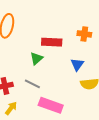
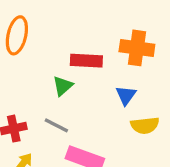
orange cross: (84, 34) -> (137, 48), size x1.5

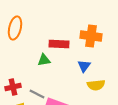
green triangle: (63, 86) -> (44, 60), turned 32
gray line: (56, 125) -> (37, 94), moved

